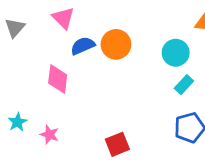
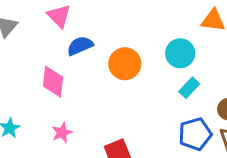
orange circle: (116, 44) -> (125, 64), moved
pink star: (49, 135) -> (62, 133), moved, turned 30

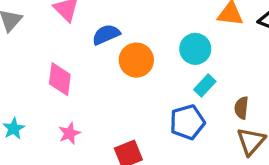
blue semicircle: (80, 46) -> (106, 35), moved
blue pentagon: (195, 134) -> (187, 122), moved

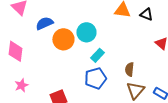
cyan circle: (195, 49) -> (86, 32), moved
cyan rectangle: (205, 86) -> (97, 55), moved

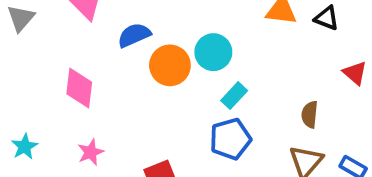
brown semicircle: (129, 69) -> (310, 114), moved

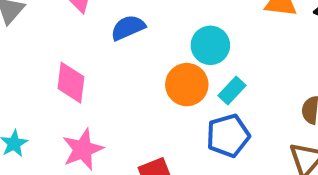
orange circle: (170, 65) -> (187, 85), moved
pink star: (91, 152) -> (83, 149), size x1.5

